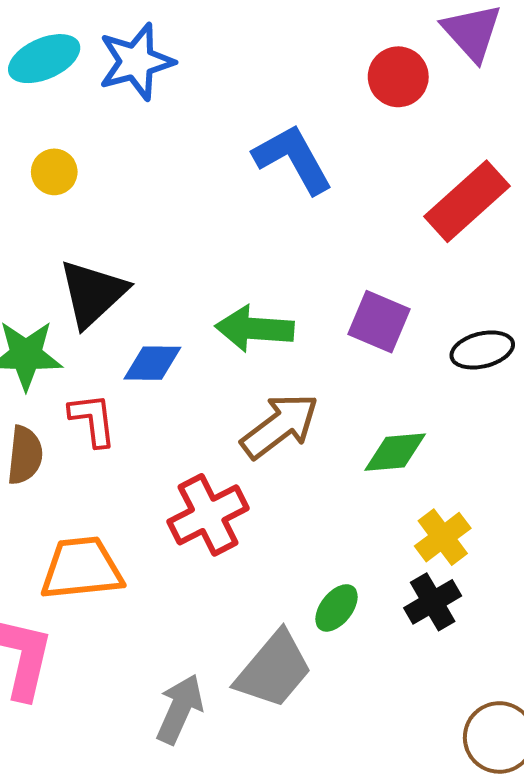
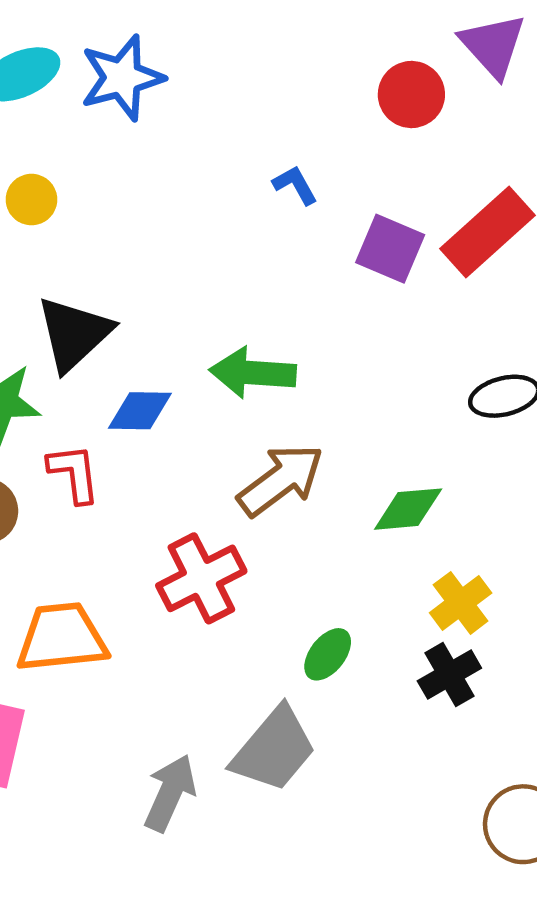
blue L-shape: (293, 159) -> (295, 185), size x0.5
purple square: (379, 322) -> (390, 249), moved
green ellipse: (337, 608) -> (328, 654), moved

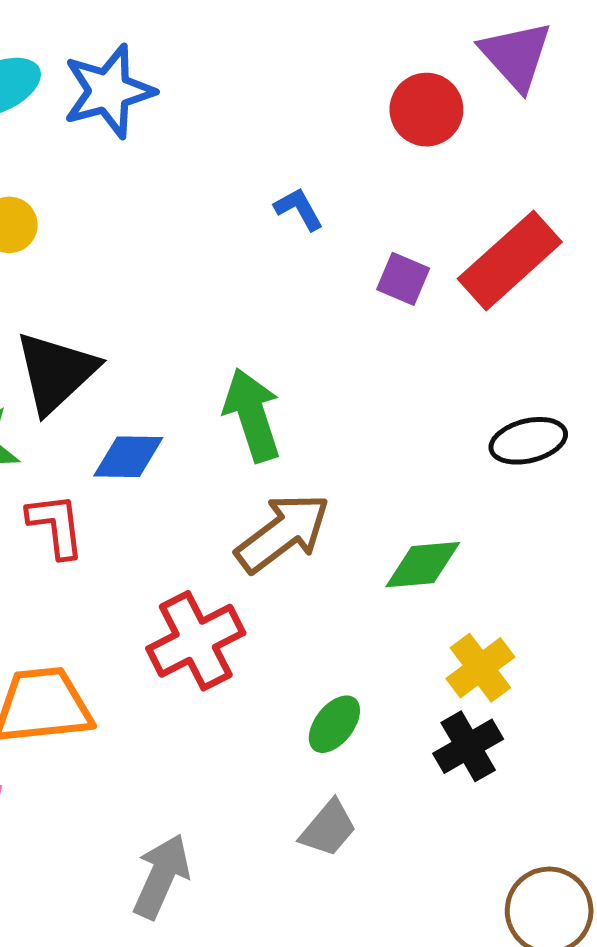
purple square: (390, 249) -> (403, 279), size x0.7
green arrow: (253, 373) -> (252, 415), turned 68
gray trapezoid: (274, 749) -> (328, 828), moved, size x0.6

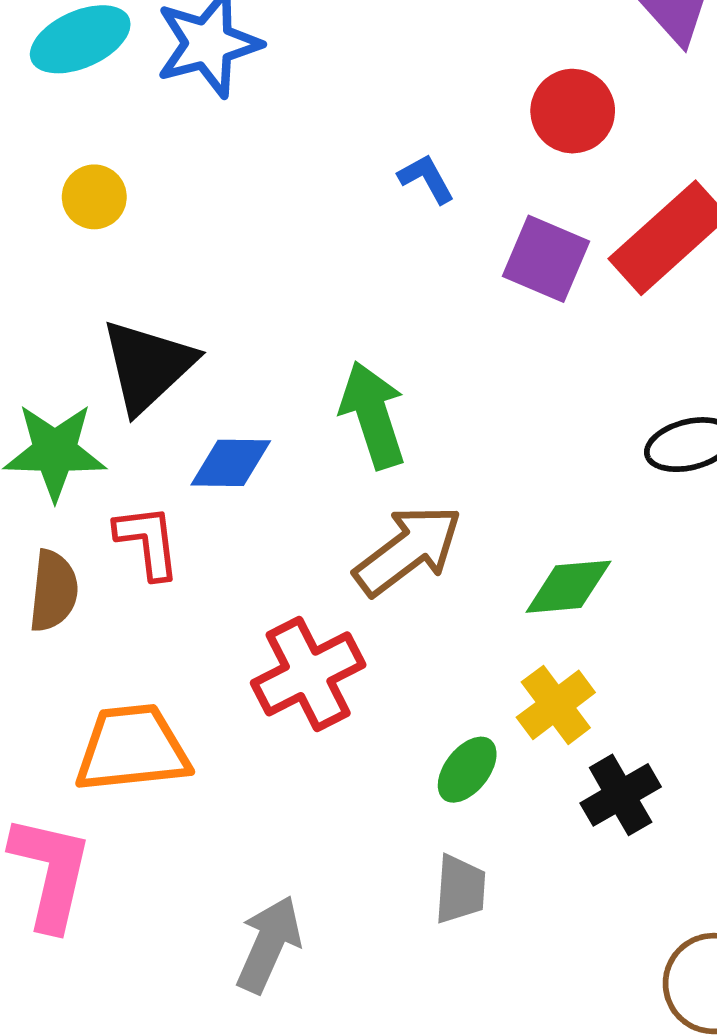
red circle: (426, 110) -> (573, 111), moved
purple square: (403, 279) -> (546, 259), size x1.4
yellow cross: (480, 668) -> (556, 705), moved
gray trapezoid: (328, 828) -> (460, 889), turned -36

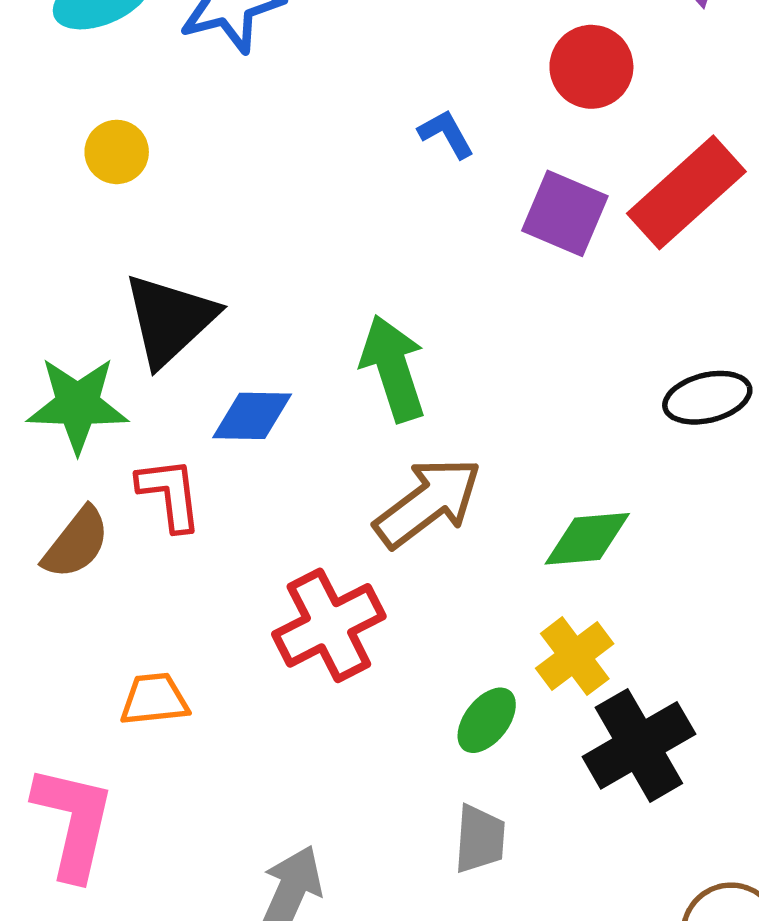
brown semicircle: (53, 591) -> (76, 543), turned 32
orange trapezoid: (132, 749) -> (154, 699), size x0.6
black cross: (621, 795) -> (639, 745), size x1.4

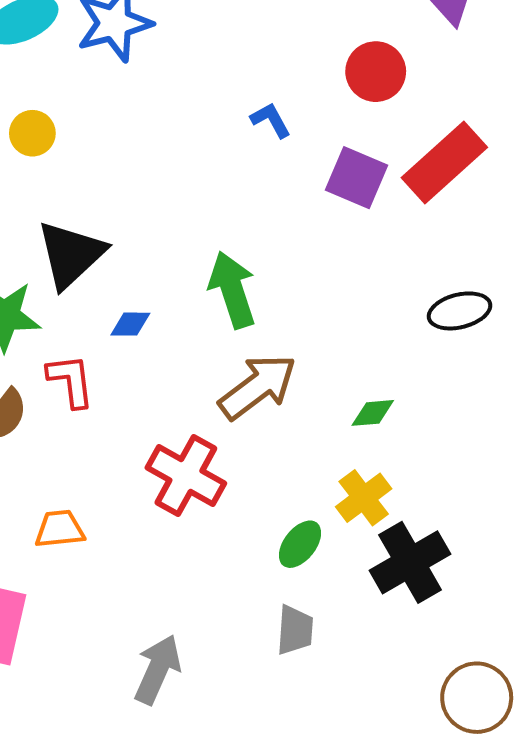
blue diamond: (252, 416) -> (130, 324), size x0.7
green diamond: (587, 539) -> (373, 413), size x0.7
red cross: (329, 625) -> (186, 476), turned -34

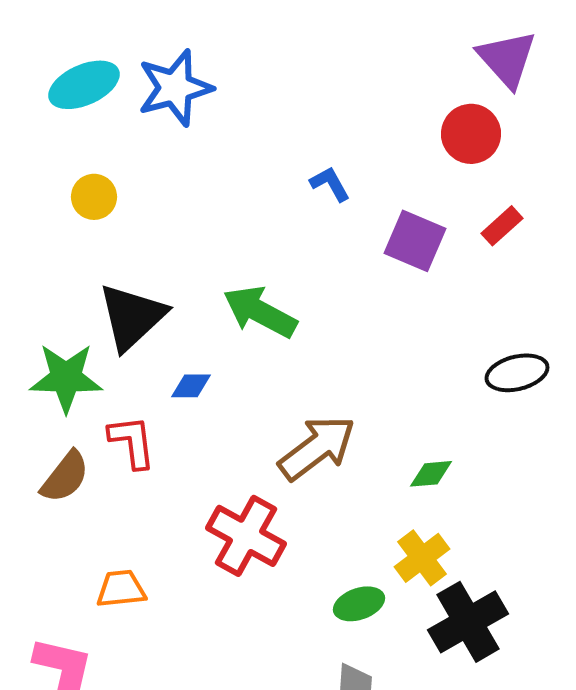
red circle: (376, 72) -> (471, 134), moved
red rectangle: (444, 162) -> (502, 226), size x0.5
green arrow: (232, 290) -> (260, 312), moved, turned -44
green ellipse: (300, 544) -> (359, 604), turned 33

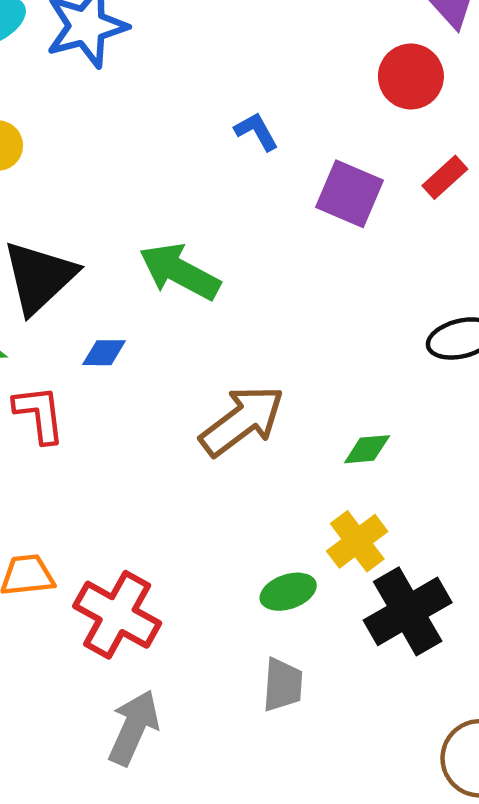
red cross: (246, 536) -> (117, 615), moved

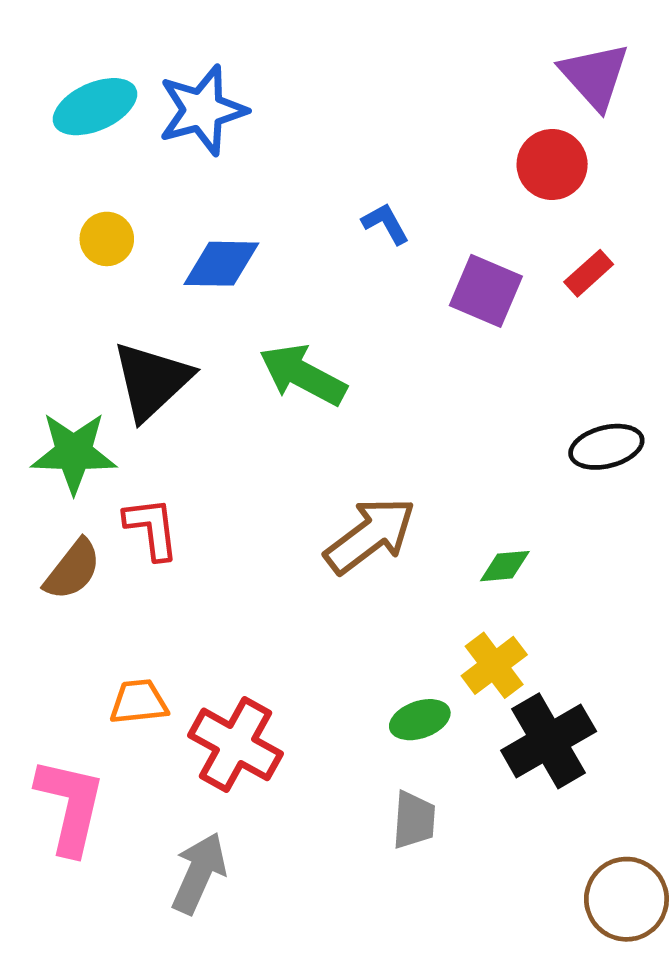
blue diamond: (104, 353) -> (221, 264), moved, size x1.6
gray arrow: (134, 728) -> (199, 873), moved

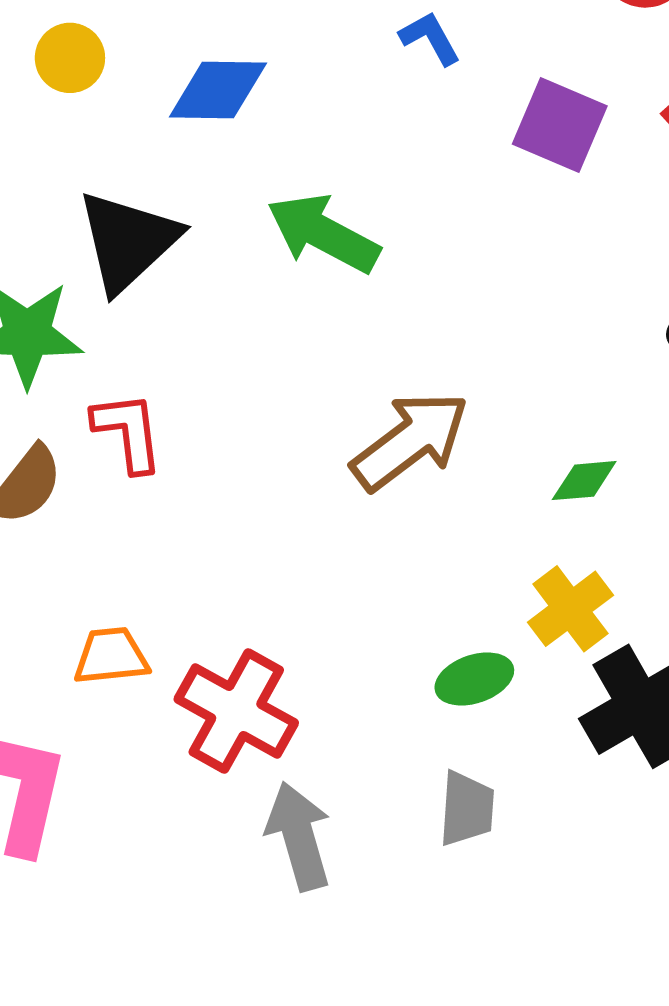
gray arrow: (199, 873) -> (299, 836), moved, turned -40

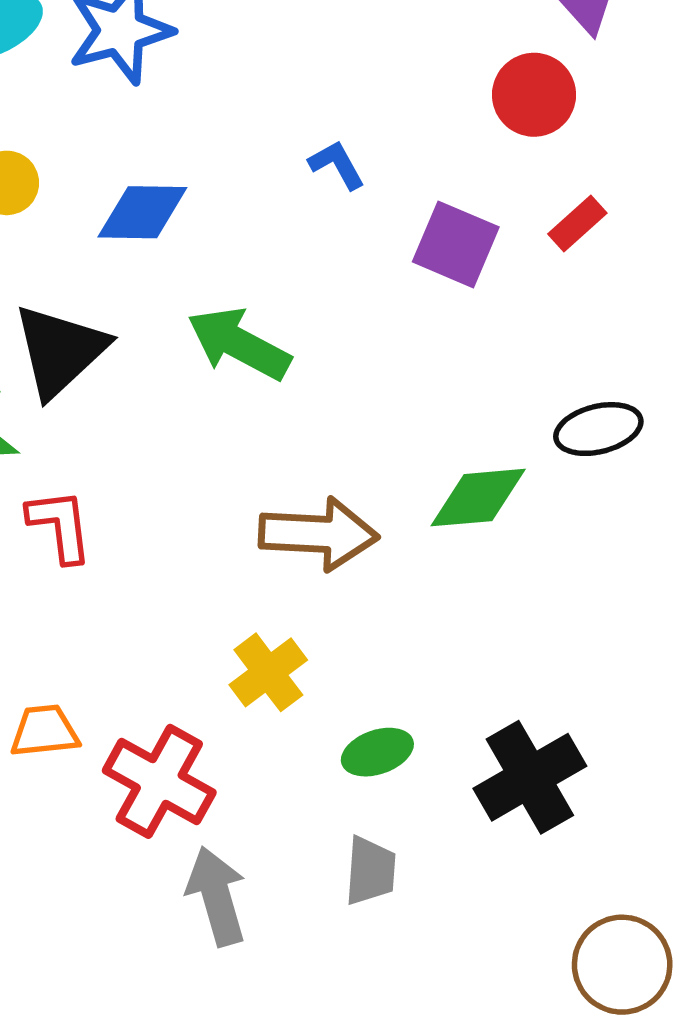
brown arrow: (410, 441) -> (319, 534), turned 40
green diamond: (584, 481) -> (478, 498), moved, size x1.6
yellow cross: (570, 609) -> (268, 672), moved

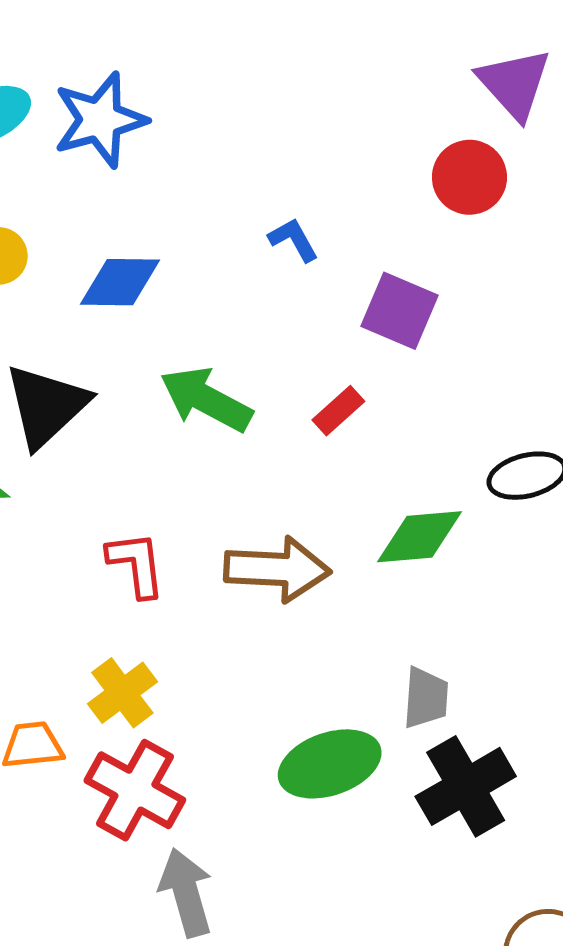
red rectangle: (577, 223) -> (338, 411), moved
red L-shape: (60, 526) -> (136, 564), moved
yellow cross: (268, 672) -> (122, 693), moved
green ellipse: (377, 752) -> (330, 764), size x1.6
gray trapezoid: (370, 871) -> (426, 698), moved

